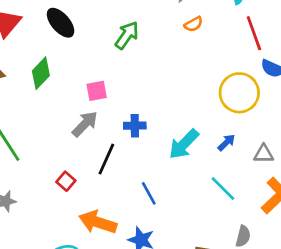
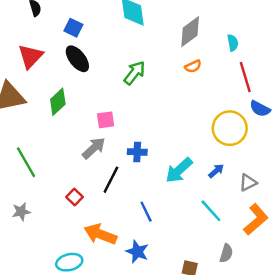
gray triangle: (264, 154) -> (248, 183), turned -30

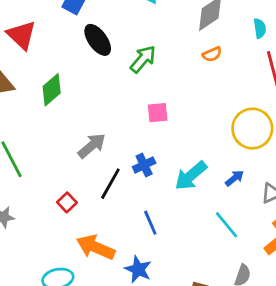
red triangle: (30, 56) -> (21, 35), turned -32
black ellipse: (77, 59) -> (98, 40), moved
pink square: (106, 120) -> (158, 113), moved
blue cross: (137, 152) -> (144, 165), moved, turned -30

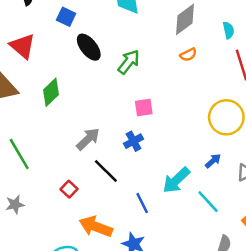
blue cross: (144, 165) -> (133, 141), moved
cyan arrow: (191, 176) -> (176, 180), moved
black line: (110, 184) -> (106, 171), turned -72

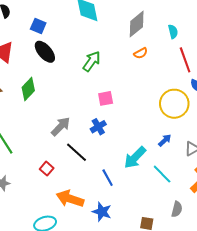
black ellipse: (89, 47) -> (45, 52), moved

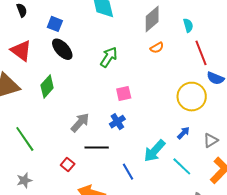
black line: (76, 152) -> (97, 148), turned -40

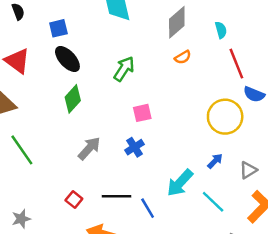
blue square: (55, 24) -> (58, 28), turned -35
green diamond: (47, 87) -> (73, 99), moved
green line: (25, 139) -> (22, 150), moved
black line: (97, 148) -> (116, 196), moved

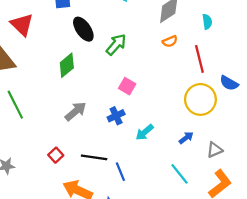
black ellipse: (67, 59) -> (83, 29), moved
red line: (236, 64) -> (199, 59), moved
pink square: (142, 113) -> (127, 86), turned 35
cyan arrow: (180, 183) -> (145, 132), moved, size x0.7

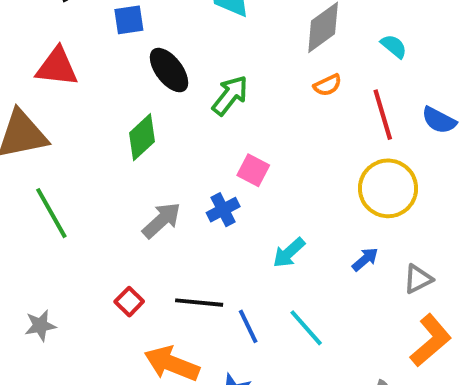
cyan semicircle: (207, 22) -> (394, 46), turned -40
red triangle: (22, 25) -> (57, 67), turned -35
blue semicircle: (229, 83) -> (439, 120), moved
blue cross: (116, 116) -> (223, 210), moved
cyan line: (180, 174) -> (306, 328), moved

